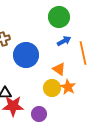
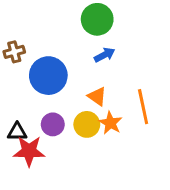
orange line: (83, 53) -> (143, 107), moved
purple circle: (39, 114) -> (53, 124), moved

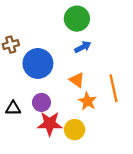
yellow circle: (87, 124) -> (75, 130), moved
red star: (29, 151) -> (50, 124), moved

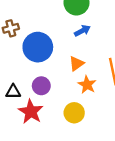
orange triangle: (77, 80) -> (77, 64), turned 49
red star: (50, 124) -> (31, 112), moved, turned 30

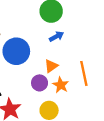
purple circle: (41, 86) -> (40, 83), moved

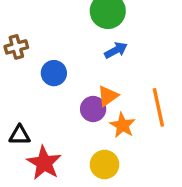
blue circle: (16, 51) -> (54, 73), size x0.6
purple circle: (40, 83) -> (93, 109), moved

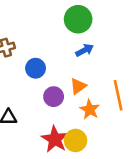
purple circle: (93, 109) -> (54, 97), moved
red star: (44, 163) -> (55, 139), moved

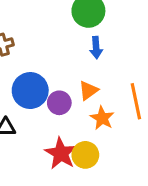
blue arrow: (85, 50) -> (96, 48), turned 114
blue circle: (36, 68) -> (30, 91), moved, size x1.5

